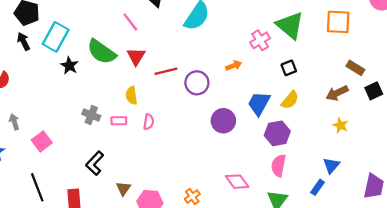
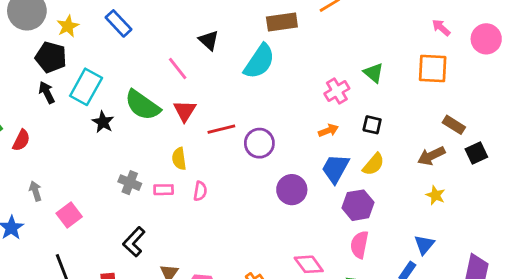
green triangle: (290, 25) -> (374, 73), size x0.6
orange arrow: (234, 66) -> (328, 130), moved
black square: (289, 68) -> (372, 125), turned 35

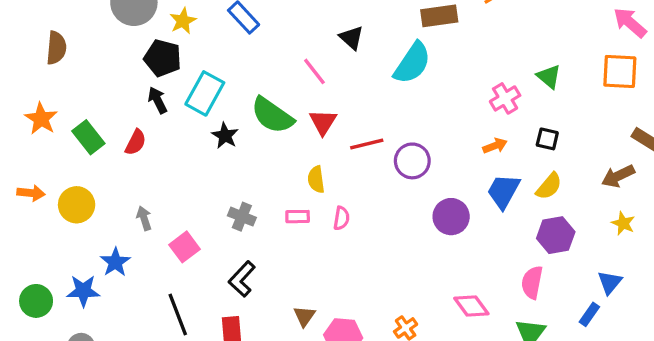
pink arrow: (441, 28) -> (630, 23), size x1.5
red semicircle: (21, 140) -> (136, 142), moved
gray cross: (130, 183) -> (242, 217), moved
purple hexagon: (358, 205) -> (556, 235), moved
black L-shape: (134, 242) -> (242, 279), moved

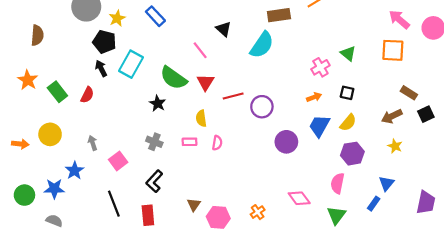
black star: (225, 136) -> (158, 103), moved
orange arrow: (31, 193) -> (20, 144), moved

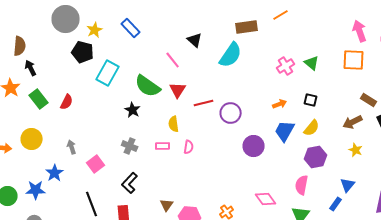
pink arrow: (399, 19) -> (360, 31), turned 30
pink cross: (320, 67) -> (286, 66), moved
black arrow: (101, 68) -> (31, 68), moved

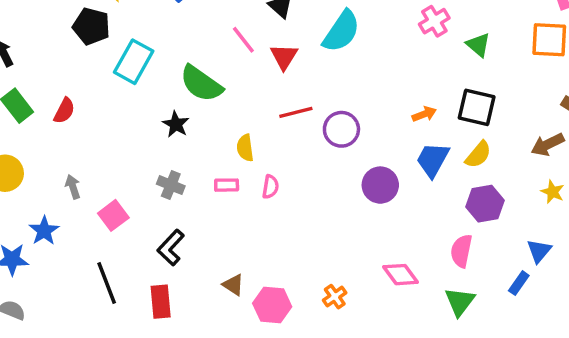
pink cross: (286, 66) -> (434, 21), moved
red triangle: (178, 90) -> (284, 57), moved
black square: (311, 100) -> (477, 107), size x1.6
brown triangle: (167, 205) -> (233, 285), turned -32

